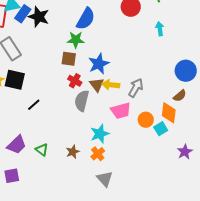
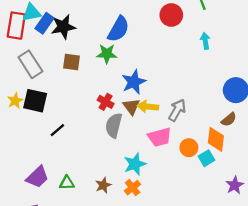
black star: (39, 17) -> (63, 27), turned -30
brown square: (69, 59) -> (72, 62), moved
green triangle: (42, 150) -> (67, 183), turned -40

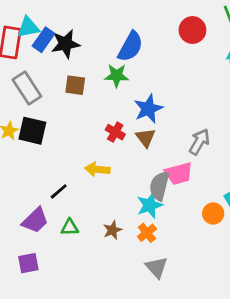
yellow arrow: (148, 107) -> (97, 169), moved
gray semicircle: (114, 125) -> (159, 186), moved
black line: (57, 130) -> (59, 191), moved
orange circle: (189, 148) -> (213, 213), moved

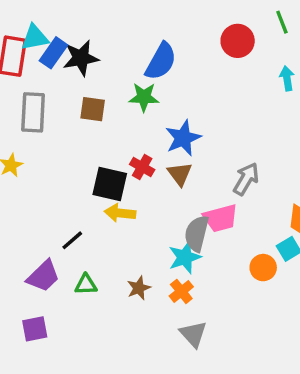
gray rectangle: (27, 88) -> (33, 112), turned 36
black square: (32, 131) -> (110, 184), moved

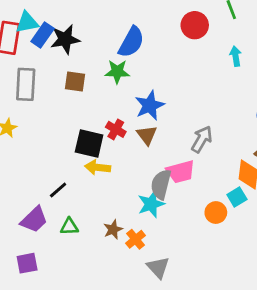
orange cross: (181, 291) -> (136, 239), moved

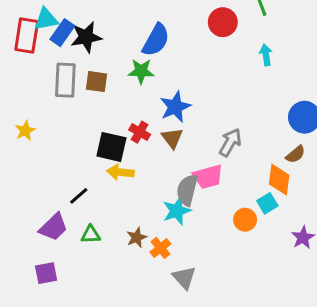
gray rectangle: (26, 84) -> (65, 80), moved

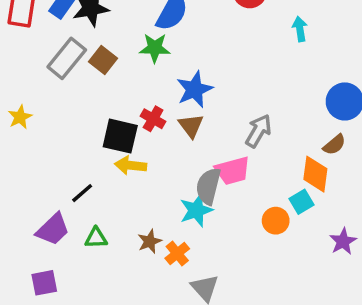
gray rectangle: (65, 80) -> (67, 58), turned 36
brown square: (97, 82) -> (103, 60), turned 30

